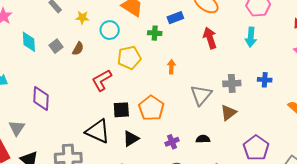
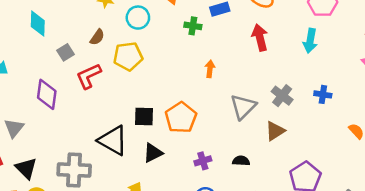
gray square: (56, 46) -> (65, 52), moved
yellow pentagon: (129, 58) -> (128, 56), moved
red L-shape: (102, 80) -> (89, 76), moved
gray cross: (232, 83) -> (282, 96), turned 36

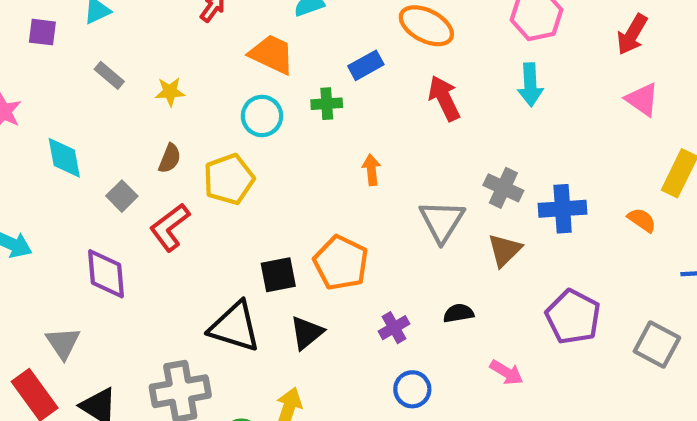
cyan circle: (138, 18) -> (262, 116), moved
blue cross: (323, 94) -> (563, 209), moved, size x1.5

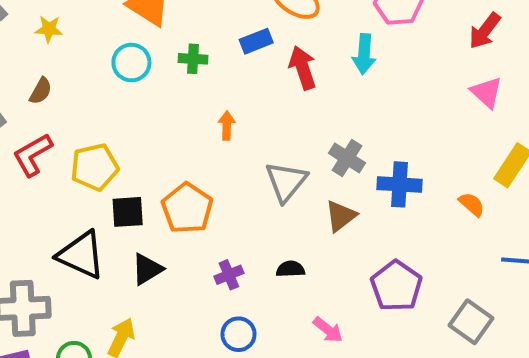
blue rectangle: (366, 65) -> (256, 41), moved
cyan arrow: (530, 85) -> (364, 54), moved
yellow pentagon: (229, 179) -> (95, 167), moved

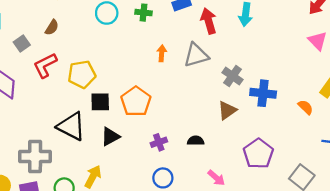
gray triangle: (286, 182) -> (196, 55), moved, turned 32

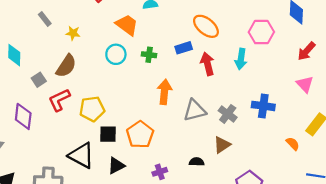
brown semicircle: (52, 27) -> (66, 66), size x1.6
orange arrow: (162, 53) -> (164, 92), size x1.6
gray triangle: (196, 55) -> (195, 110), moved
blue cross: (263, 93) -> (263, 106), moved
black semicircle: (196, 141) -> (197, 162), moved

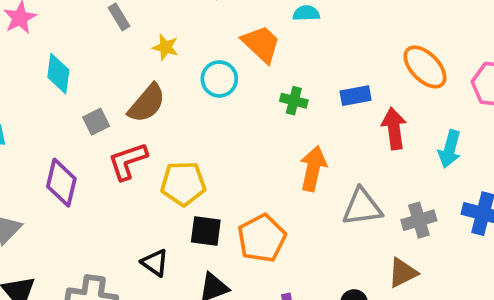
orange ellipse: (206, 26) -> (425, 67), moved
cyan circle: (116, 54) -> (219, 79), moved
cyan arrow: (241, 59) -> (450, 149), moved
gray cross: (228, 114) -> (419, 220), turned 30
black triangle: (81, 155) -> (155, 263), size x0.6

